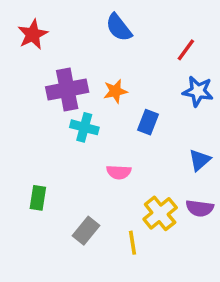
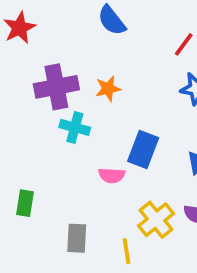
blue rectangle: (148, 122) -> (143, 150), moved, size x1.4
gray rectangle: (86, 231) -> (77, 238), turned -36

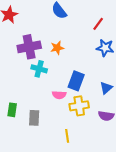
yellow cross: (156, 220) -> (79, 106), moved, turned 30
gray rectangle: (77, 238) -> (34, 118), moved

